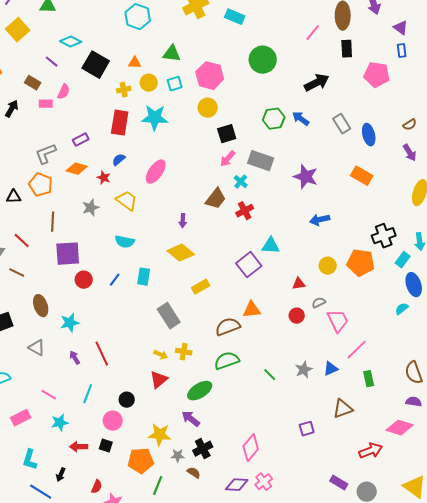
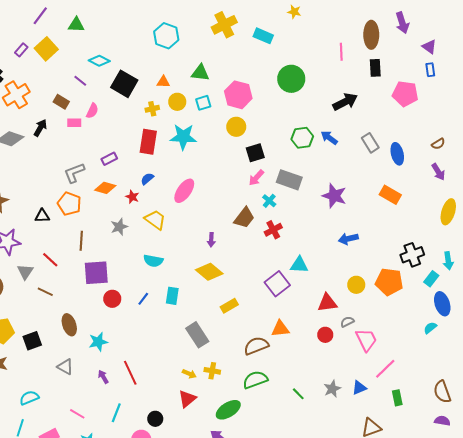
pink line: (313, 33) -> (341, 52), turned -42
red triangle: (299, 284) -> (327, 303), size x1.5

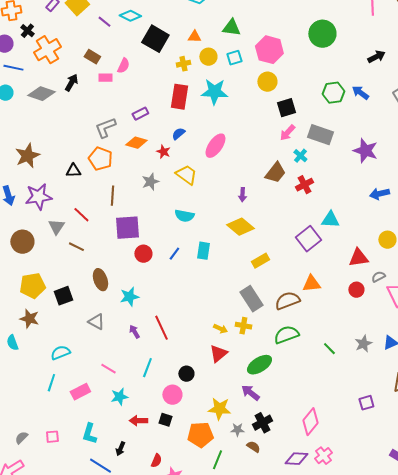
purple line: (80, 81) -> (104, 22), moved
black arrow: (345, 102) -> (376, 57), size x0.7
gray rectangle: (197, 335) -> (251, 299), moved

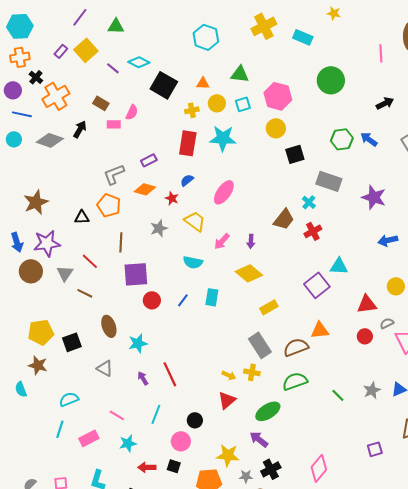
pink arrow: (287, 133) -> (222, 241), moved
brown circle: (22, 242) -> (31, 271), moved

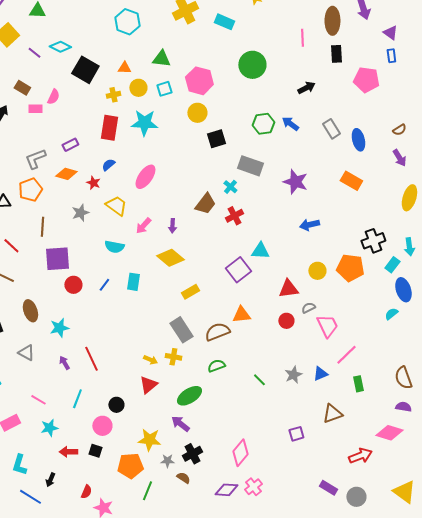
orange pentagon: (109, 205) -> (30, 190), turned 30
green semicircle: (295, 381) -> (216, 366), size x0.7

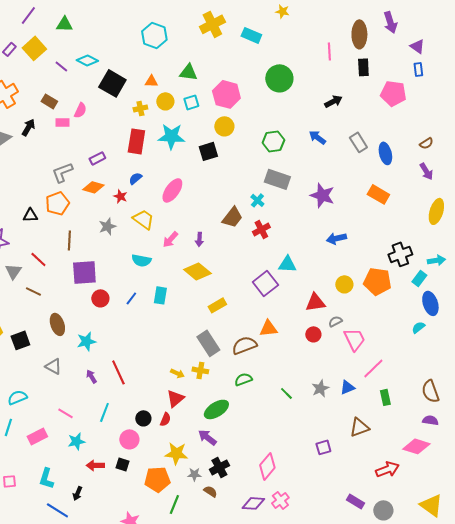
green hexagon: (263, 124) -> (273, 141), moved
black square: (216, 139) -> (208, 151), moved
cyan arrow: (409, 247) -> (436, 260), turned -90
red semicircle: (86, 492) -> (165, 419), moved

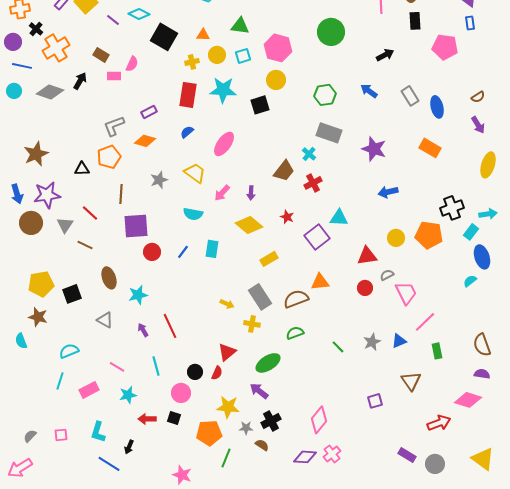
red star: (120, 196) -> (287, 217), moved
yellow arrow: (177, 373) -> (227, 304), moved
cyan line: (104, 412) -> (156, 366), turned -36
brown triangle: (359, 427) -> (411, 381), turned -45

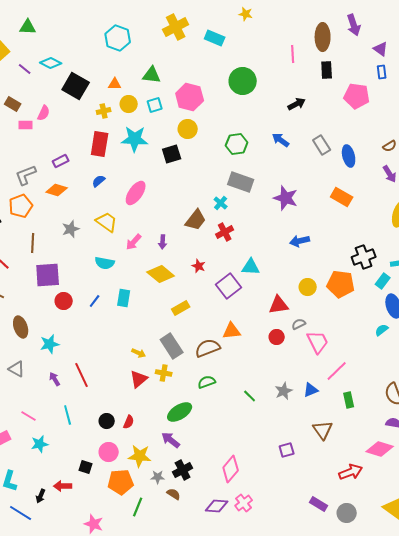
red triangle: (227, 352) -> (139, 379), moved
pink circle: (181, 393) -> (109, 452), moved
red arrow: (147, 419) -> (63, 486), moved

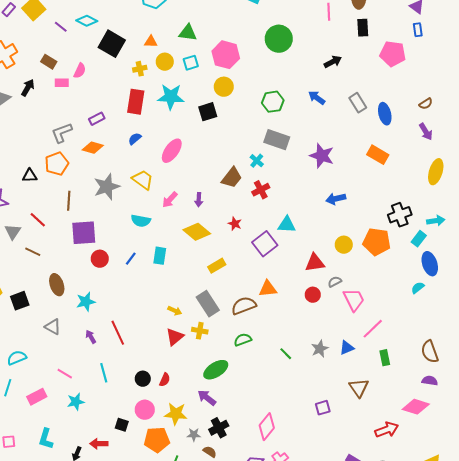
gray star: (71, 229) -> (107, 187), size x1.5

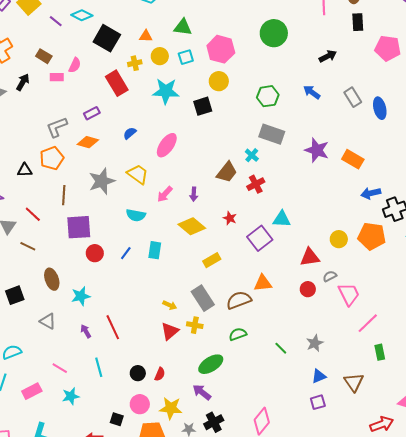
red rectangle: (136, 102) -> (117, 83), moved, turned -40
orange rectangle: (378, 155) -> (353, 159), moved
blue arrow: (336, 199) -> (371, 193), moved
blue triangle: (347, 348) -> (319, 376), moved

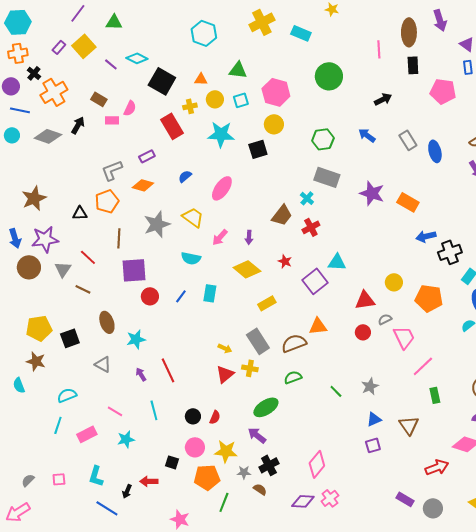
orange pentagon: (372, 236) -> (429, 298), moved

